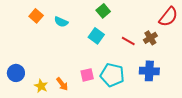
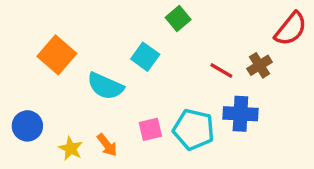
orange square: (36, 16) -> (57, 55), moved, size x1.5
cyan semicircle: (61, 22) -> (105, 86), moved, size x1.5
cyan square: (96, 36) -> (145, 57), moved
blue cross: (149, 71) -> (240, 114), moved

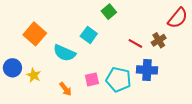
blue circle: (27, 126) -> (12, 68), moved
yellow star: (71, 148) -> (34, 75), moved

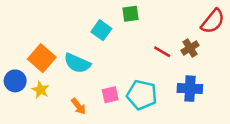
green square: (109, 12) -> (130, 14), turned 32
orange square: (35, 34) -> (42, 58), moved
cyan square: (89, 35) -> (101, 30), moved
blue cross: (147, 70) -> (190, 89), moved

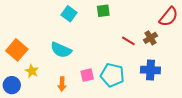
cyan square: (101, 30) -> (69, 14), moved
orange square: (42, 58) -> (17, 50), moved
blue circle: (15, 81) -> (12, 85), moved
orange arrow: (78, 106) -> (62, 84), turned 40

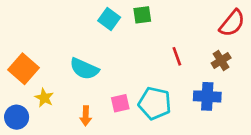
cyan square: (69, 14) -> (109, 19), moved
brown cross: (150, 38) -> (221, 60), moved
red line: (128, 41) -> (177, 56), turned 40

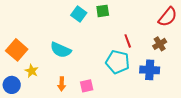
pink square: (120, 103) -> (87, 86), moved
cyan pentagon: (155, 103) -> (118, 62), moved

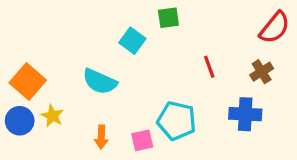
cyan square: (79, 14) -> (132, 41), moved
cyan pentagon: (118, 62) -> (177, 121), moved
blue circle: (12, 85) -> (20, 121), moved

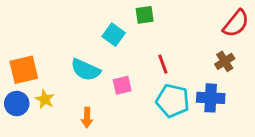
red line: (209, 67) -> (163, 64), moved
orange square: (28, 82) -> (24, 70), turned 36
cyan pentagon: (177, 121) -> (173, 101), moved
pink square: (142, 140) -> (122, 85), moved

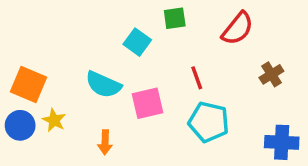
red semicircle: (236, 23) -> (238, 29), moved
orange square: (24, 70) -> (29, 85), turned 36
pink square: (122, 85) -> (147, 103), size x1.4
blue cross: (211, 98) -> (282, 142), moved

